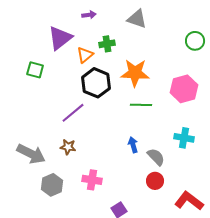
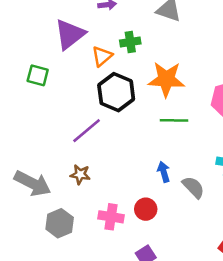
red circle: (155, 181) -> (146, 209), moved

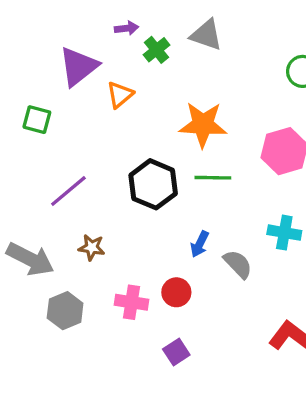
green cross: (130, 42) -> (156, 50), moved, turned -30
black hexagon: (116, 92) -> (153, 184), moved
purple line: (87, 131) -> (68, 191), moved
blue arrow: (164, 172) -> (200, 244), turned -138

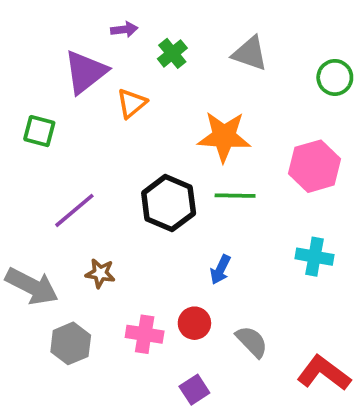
purple arrow: (127, 28) -> (124, 29), moved
gray triangle: (206, 35) -> (250, 53), moved
gray semicircle: (238, 264) -> (252, 342), moved

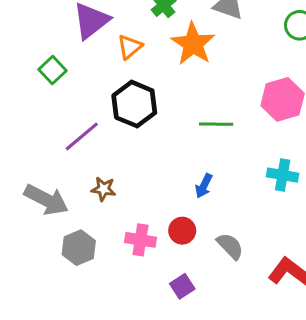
green square: (39, 131) -> (52, 70), turned 32
orange star: (224, 137) -> (193, 44), moved, turned 30
black hexagon: (169, 203) -> (134, 104), moved

